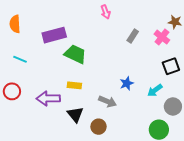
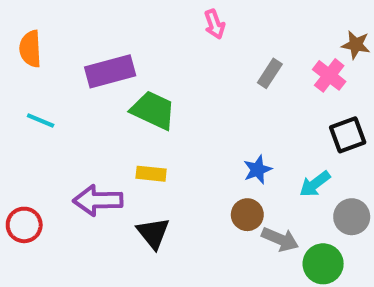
red circle: (12, 91) -> (24, 225), moved
gray arrow: (108, 101) -> (280, 239), moved
brown circle: (98, 127) -> (247, 215), moved

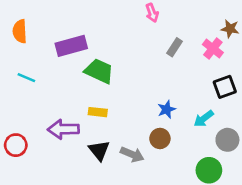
pink arrow: (215, 24) -> (152, 13), moved
gray arrow: (280, 239) -> (132, 154), moved

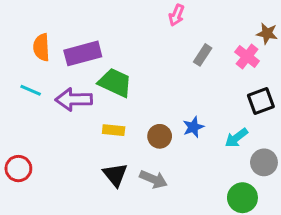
pink arrow: (152, 13) -> (176, 15), turned 42
orange semicircle: (20, 31) -> (41, 47), moved
purple arrow: (63, 129) -> (74, 99), moved
brown circle: (160, 138) -> (160, 136), moved

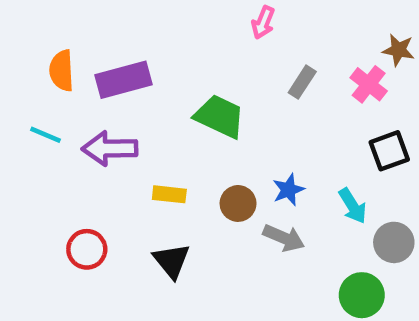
green trapezoid: (115, 83) -> (220, 116), moved
cyan arrow: (236, 138) -> (353, 206), turned -85
red circle: (18, 169) -> (87, 249), moved
gray arrow: (153, 179) -> (284, 238), moved

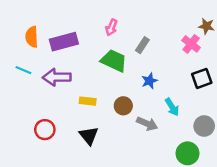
pink arrow: (263, 22) -> (111, 27), moved
gray rectangle: (302, 82) -> (142, 45), moved
blue star: (288, 190) -> (149, 81), moved
cyan arrow: (353, 206) -> (172, 107), moved

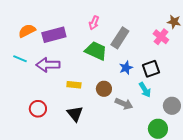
orange semicircle: (32, 37) -> (27, 31), turned 66
gray rectangle: (142, 45) -> (120, 38), size x1.5
black square: (202, 78) -> (151, 69), moved

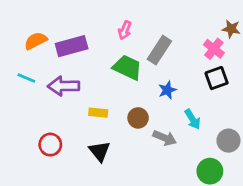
black square: (151, 69) -> (217, 78), moved

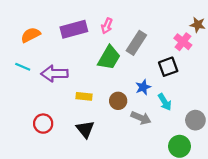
purple rectangle: (72, 46) -> (74, 29), moved
green trapezoid: (127, 67) -> (109, 58), turned 95
black square: (217, 78) -> (168, 67), moved
blue star: (167, 90) -> (143, 87), moved

